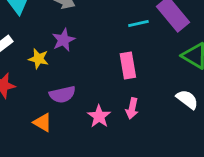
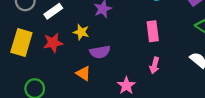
yellow star: (39, 59) -> (81, 32), moved
pink star: (99, 116) -> (126, 85), moved

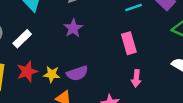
yellow star: (81, 32) -> (52, 74), moved

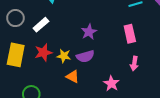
purple star: (73, 28) -> (89, 32), moved

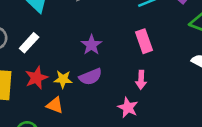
pink arrow: (134, 64) -> (141, 80), moved
orange triangle: (73, 77) -> (55, 105), moved

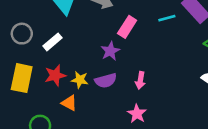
pink rectangle: (144, 41) -> (127, 27), moved, turned 45
pink arrow: (141, 80) -> (140, 80), moved

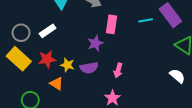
pink rectangle: (127, 27) -> (111, 24), turned -30
gray circle: (22, 34) -> (21, 33), moved
yellow rectangle: (22, 78) -> (19, 59), turned -65

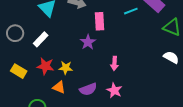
gray circle: (21, 33) -> (15, 33), moved
yellow rectangle: (19, 59) -> (19, 71), size x0.7
red star: (47, 59) -> (45, 66), turned 30
purple semicircle: (89, 68) -> (88, 89), moved

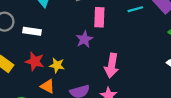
white rectangle: (41, 39) -> (32, 31), turned 49
pink arrow: (114, 63) -> (112, 66), size x1.5

